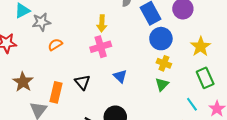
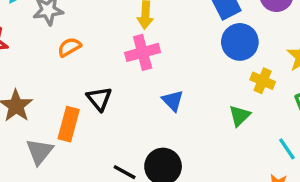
yellow cross: (164, 63) -> (263, 81), moved
black triangle: (82, 82) -> (99, 99), moved

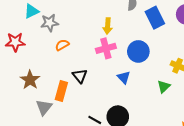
blue circle: (240, 42) -> (138, 51), moved

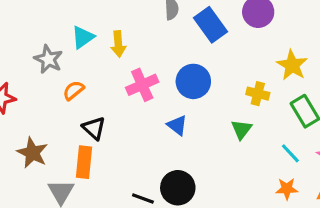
cyan triangle: (31, 11) -> (83, 37), moved
gray star: (50, 23) -> (48, 59), turned -30
yellow arrow: (108, 26) -> (118, 44), moved
black triangle: (80, 76) -> (94, 128), moved

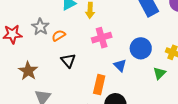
gray star: (48, 59) -> (40, 27), moved
blue circle: (193, 81) -> (141, 48), moved
orange rectangle: (84, 162) -> (99, 85), moved

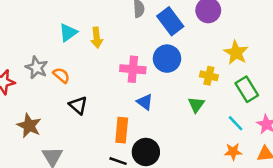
orange semicircle: (59, 36) -> (61, 75), turned 80
pink cross: (102, 38) -> (133, 69), moved, turned 30
blue circle: (141, 48) -> (167, 59), moved

